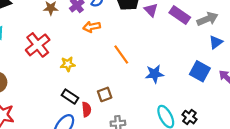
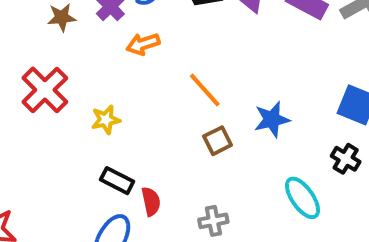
brown square: (105, 94) -> (218, 141), moved
black cross: (189, 117) -> (346, 159), moved

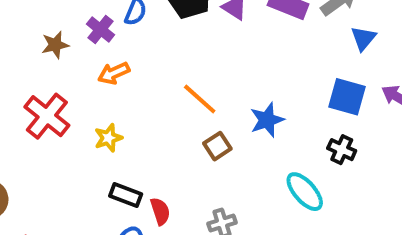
orange arrow: (143, 44) -> (114, 73), moved

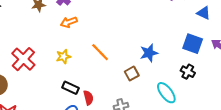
blue triangle: (363, 38) -> (204, 13), turned -48
orange line: (200, 99) -> (100, 52), moved
red cross: (47, 116) -> (23, 59), moved
brown square: (217, 146) -> (132, 74), moved

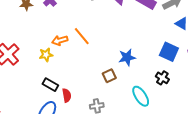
orange arrow: (69, 22) -> (60, 40), moved
orange line: (100, 52) -> (82, 36), moved

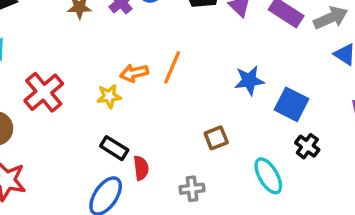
orange line: (82, 36) -> (172, 67), turned 60
blue square: (169, 52) -> (291, 104), moved
blue star: (127, 57) -> (249, 80), moved

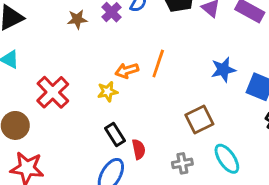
brown square: (216, 138) -> (199, 120), size x1.4
black rectangle: (114, 148) -> (115, 134), turned 30
cyan ellipse: (268, 176) -> (227, 159), moved

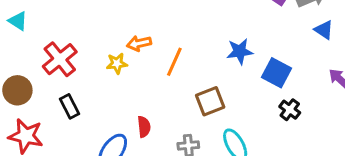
orange line: (158, 64) -> (174, 62), moved
black rectangle: (115, 134) -> (69, 106), moved

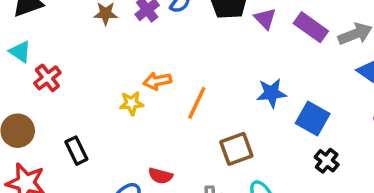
red cross: (60, 59) -> (47, 78), moved, size x0.7
red semicircle: (144, 127) -> (160, 176), turned 110

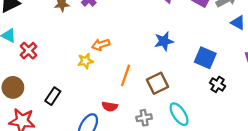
blue star: (272, 93) -> (164, 41), moved
orange line: (197, 103) -> (126, 75), moved
black rectangle: (76, 151) -> (53, 96), turned 66

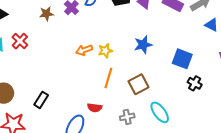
red cross: (29, 51) -> (20, 41), moved
yellow star: (85, 61) -> (105, 51), moved

